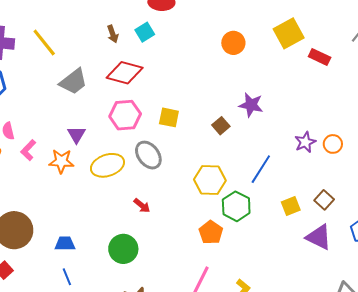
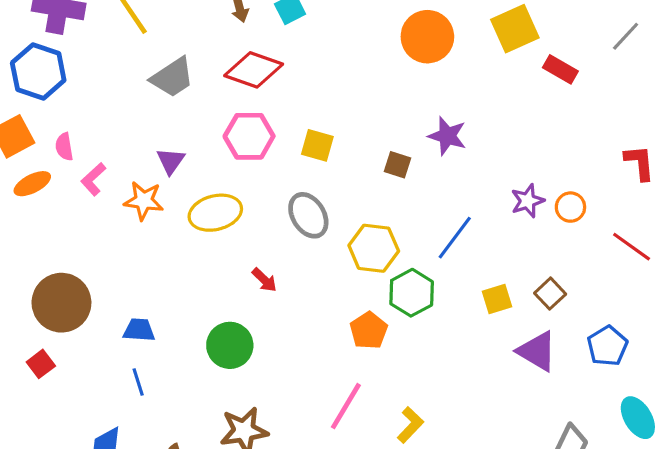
orange circle: (233, 43) -> (427, 37), size x1.4
brown square: (221, 126) -> (397, 165), turned -36
gray ellipse: (148, 155) -> (308, 215), moved

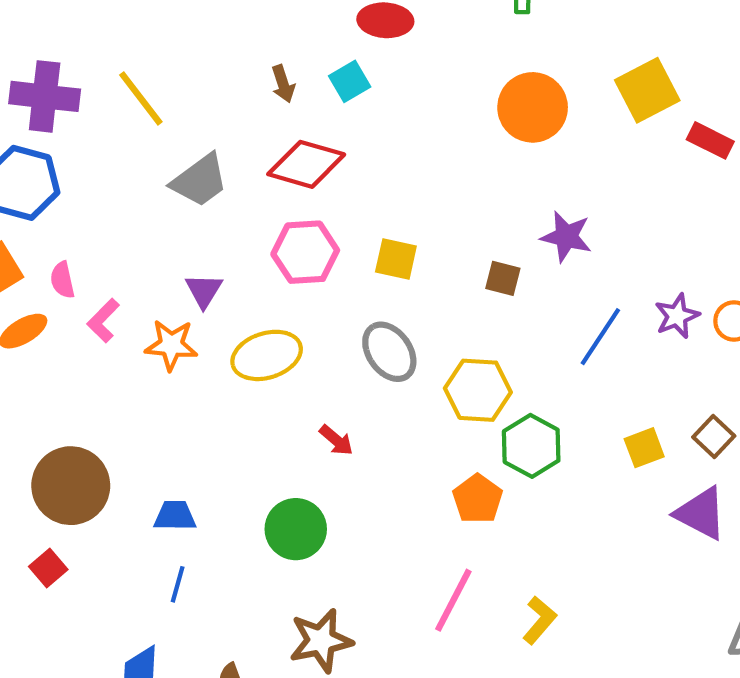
blue line: (455, 238) -> (600, 337), moved
blue line: (138, 382) -> (178, 584), turned 36

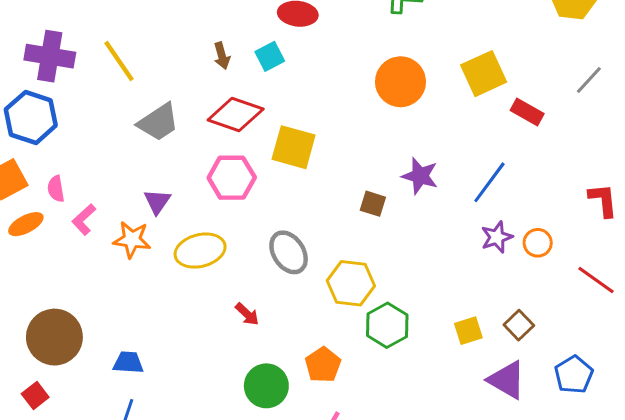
yellow square: (396, 259) -> (294, 147), moved, size x1.4
blue line: (600, 337) -> (489, 182), moved
orange pentagon: (478, 499) -> (323, 365), moved
green circle: (296, 529) -> (266, 386), moved

